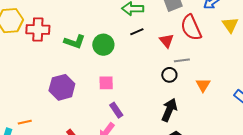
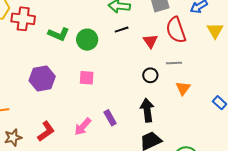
gray line: (182, 60) -> (174, 63), moved
purple rectangle: (116, 110) -> (110, 118), moved
black arrow: (169, 110) -> (147, 110), turned -35

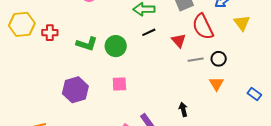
red cross: (23, 19) -> (50, 33), size x0.7
gray line: (174, 63) -> (196, 60), moved
black circle: (150, 75) -> (219, 59), moved
black arrow: (147, 110) -> (183, 110), size x0.6

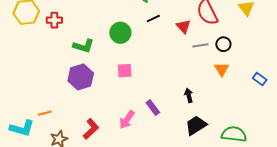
green L-shape: (87, 44) -> (83, 46), moved

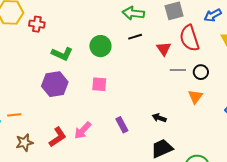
black arrow: (189, 95) -> (159, 118), turned -64
pink arrow: (127, 120) -> (83, 130), moved

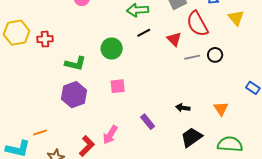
orange triangle: (195, 97) -> (221, 109), moved

